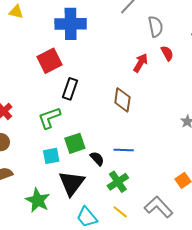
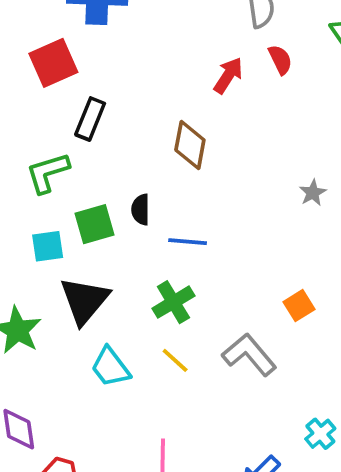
black semicircle: (97, 159) -> (141, 210), moved, turned -140

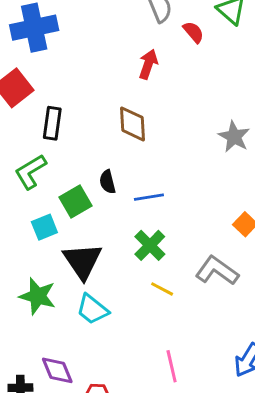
red semicircle: (280, 60) -> (193, 32), moved
gray star: (313, 193) -> (234, 137), size x1.5
cyan trapezoid: (110, 367) -> (92, 309), moved

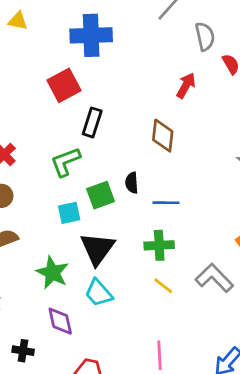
green cross: (150, 245) -> (159, 245), turned 32
purple diamond: (57, 370) -> (60, 321), moved

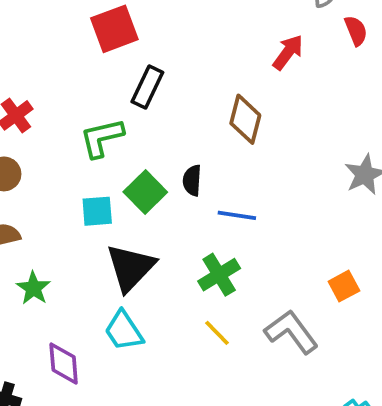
green square: (101, 195) -> (145, 192), turned -32
green cross: (159, 245) -> (219, 275), turned -36
green star: (52, 273) -> (33, 288), moved, size x0.7

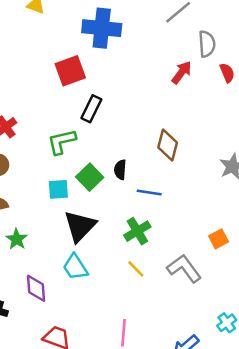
red arrow: (288, 52) -> (182, 72), moved
brown diamond: (245, 119) -> (168, 145), moved

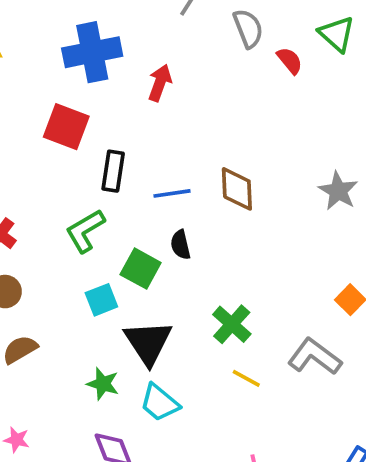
red square: (70, 71) -> (66, 127), turned -32
red arrow: (182, 72) -> (160, 83), moved
blue line: (149, 192) -> (172, 193), moved
green star: (17, 239) -> (103, 384), moved

